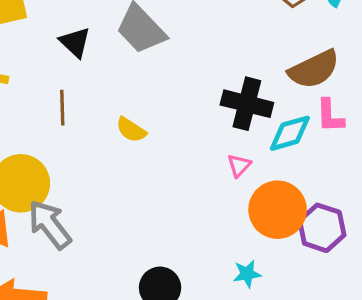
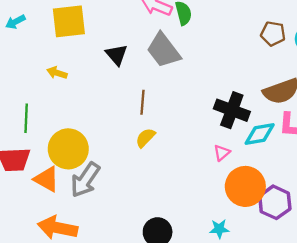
brown line: (62, 108) -> (142, 102), moved
yellow semicircle: (131, 130) -> (145, 138), moved, turned 95
gray arrow: (50, 225) -> (85, 180), turned -114

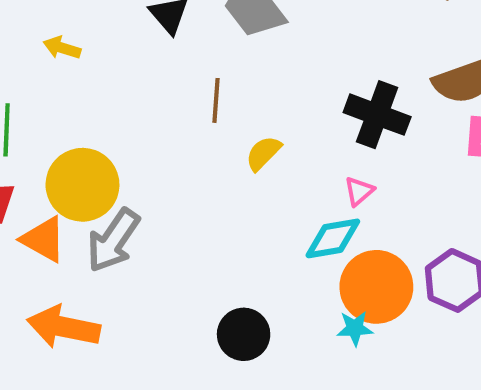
cyan diamond: (260, 134) -> (333, 238), moved
yellow semicircle: (145, 138) -> (263, 153), moved
orange circle: (245, 186) -> (376, 287), moved

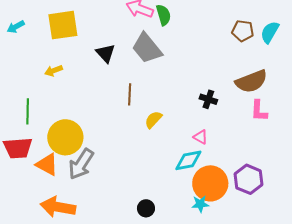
yellow arrow: (62, 48) -> (54, 71), turned -36
black cross: (377, 115) -> (208, 99), size x0.6
pink triangle: (359, 191) -> (201, 137), turned -49
black circle: (244, 334) -> (146, 208), size x0.7

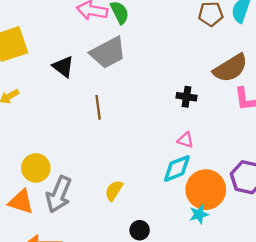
gray trapezoid: (147, 48) -> (108, 53), turned -68
yellow semicircle: (153, 120) -> (114, 190), moved
yellow circle: (65, 137) -> (36, 168), size x0.7

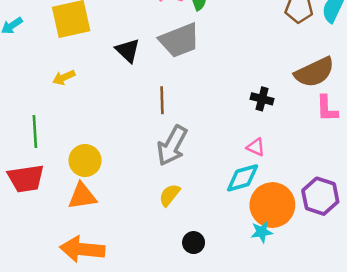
gray arrow: (59, 194) -> (172, 146), moved
orange triangle: (21, 202) -> (82, 196), moved, turned -32

